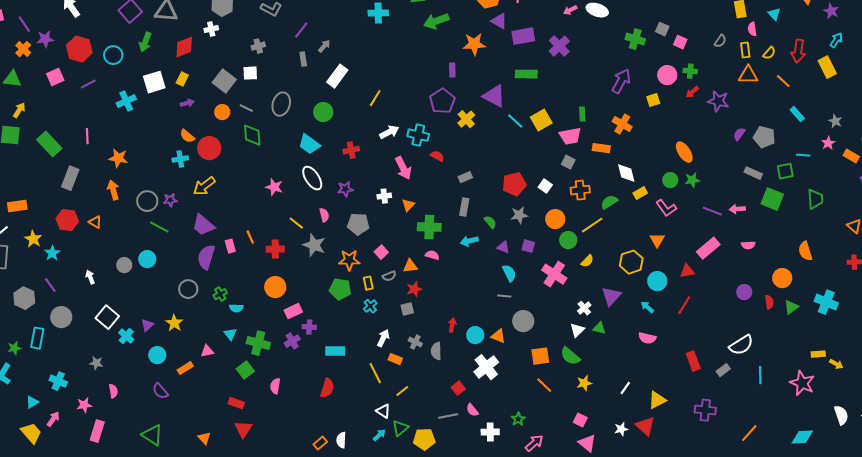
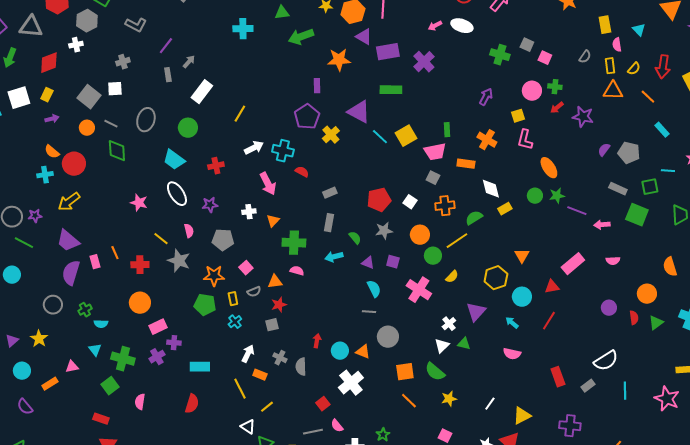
purple arrow: (621, 81) -> (486, 97), size x0.7
pink L-shape: (666, 208) -> (525, 140), moved, turned 50
purple line: (712, 211) -> (577, 211), moved

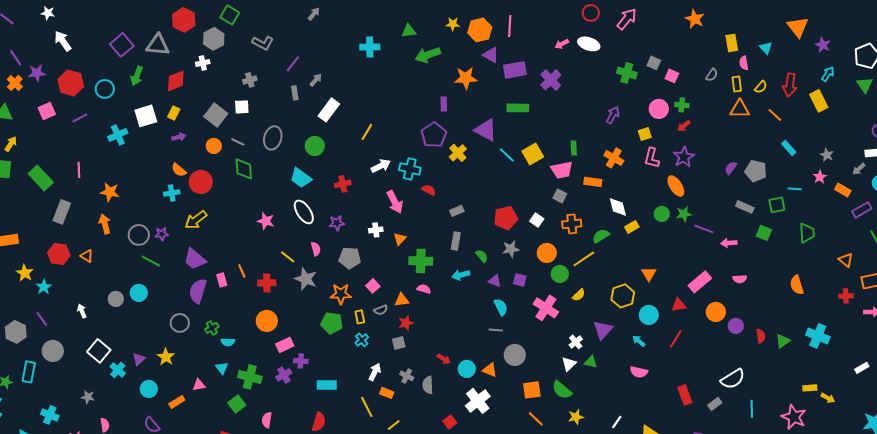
purple star: (583, 117) -> (684, 157), moved, turned 30
green square: (637, 215) -> (764, 233), size x0.7
orange circle: (647, 294) -> (716, 312), moved
red arrow: (317, 341) -> (444, 359), turned 112

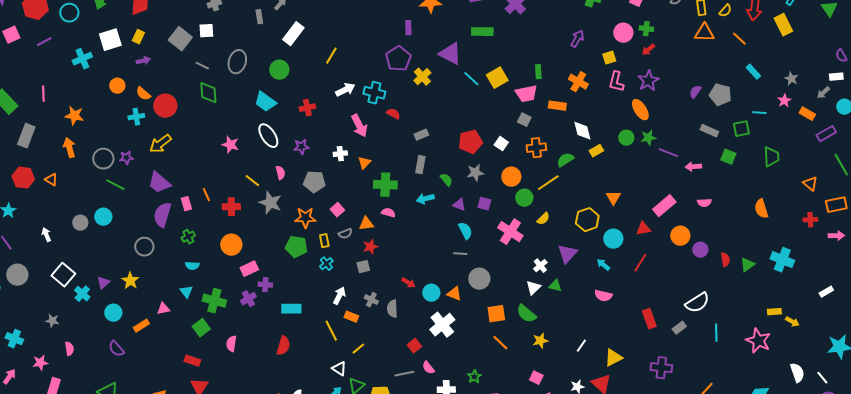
orange circle: (214, 146) -> (117, 86), moved
green cross: (212, 328) -> (188, 237), moved

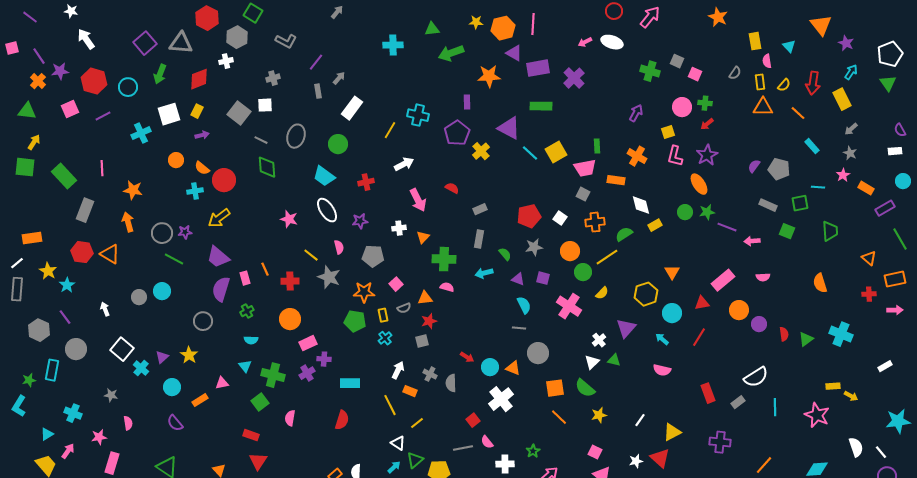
cyan cross: (374, 93) -> (418, 115), moved
gray arrow: (823, 93) -> (851, 129), moved
orange triangle: (51, 180) -> (110, 254), size x1.5

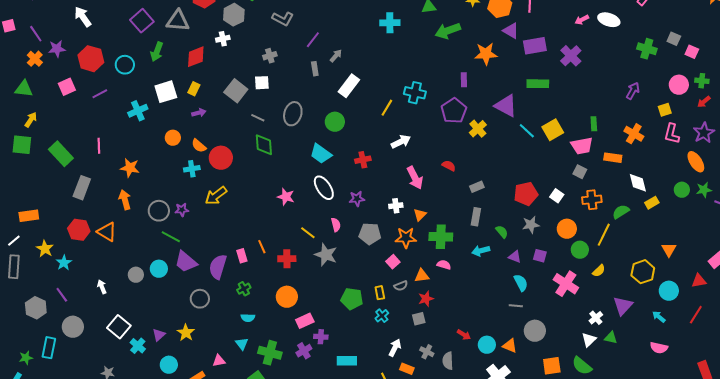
purple trapezoid: (218, 257) -> (186, 262), moved
yellow line: (607, 257) -> (604, 235), turned -30
orange star: (364, 292) -> (406, 238), moved

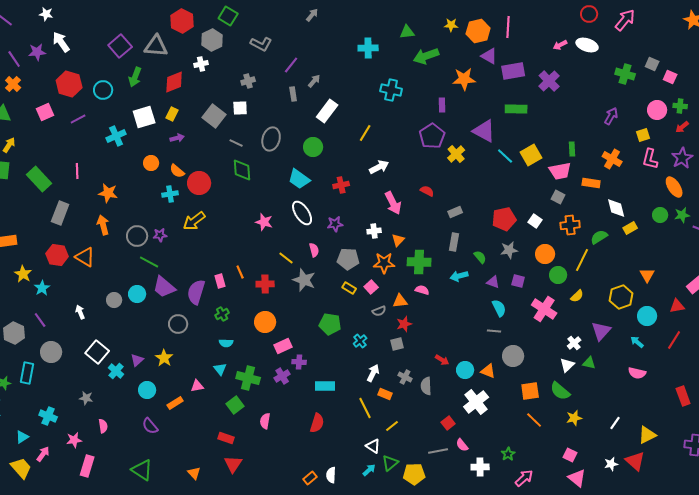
purple star: (57, 49) -> (37, 52), moved
cyan cross: (415, 93) -> (391, 90), moved
yellow rectangle: (380, 293) -> (349, 288), moved, turned -48

